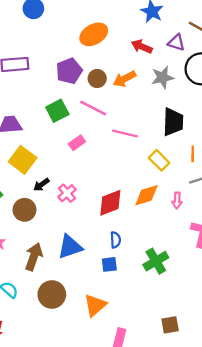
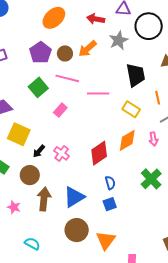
brown arrow: (34, 257) -> (44, 199), moved
green cross: (156, 261) -> (151, 179), moved
brown circle: (52, 294) -> (77, 230), moved

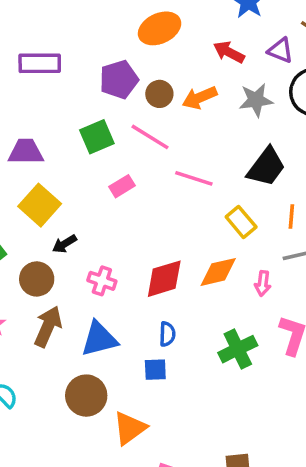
black trapezoid: (136, 75) -> (266, 167), turned 30
pink cross: (62, 153) -> (102, 281), moved, turned -35

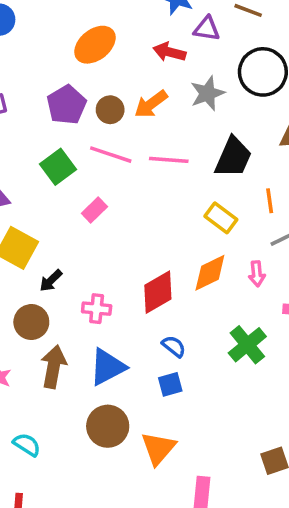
purple triangle: (280, 50) -> (207, 29), moved
pink line: (194, 178) -> (169, 160), moved
blue semicircle: (167, 334) -> (174, 346), turned -40

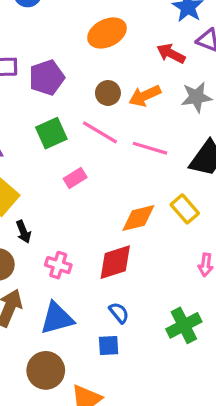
purple pentagon: (67, 105) -> (47, 78), moved
orange diamond: (210, 273) -> (138, 218), moved
black arrow: (51, 281) -> (23, 232), turned -80

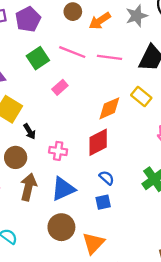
brown circle: (108, 93) -> (73, 12), moved

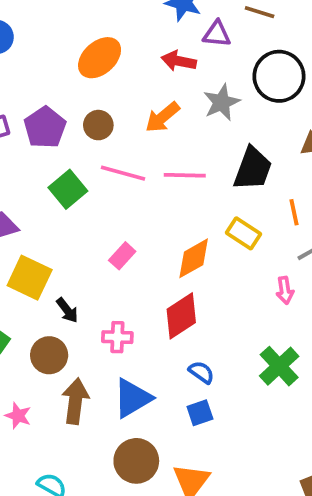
brown circle: (73, 12) -> (98, 125), moved
pink rectangle: (60, 87) -> (122, 256), moved

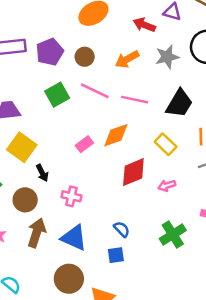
orange diamond: (194, 258) -> (116, 135), moved
pink arrow: (285, 290) -> (167, 186), moved, turned 70
red diamond: (181, 316) -> (133, 172), moved
blue triangle: (132, 398) -> (74, 238), turned 44

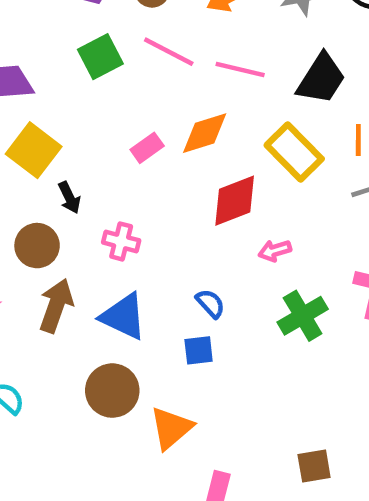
yellow rectangle: (166, 144) -> (294, 152), size x1.4
pink arrow: (167, 186) -> (275, 251), moved

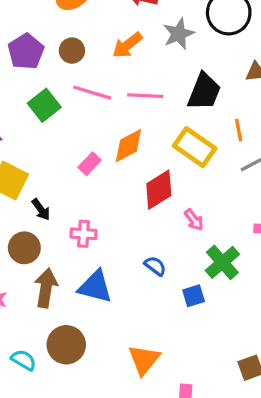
pink arrow: (275, 251) -> (194, 220), turned -100
blue square: (199, 350) -> (194, 296), moved
brown circle: (112, 391) -> (66, 345), moved

